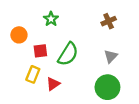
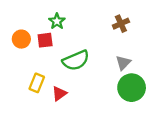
red square: (40, 51) -> (45, 40), moved
green semicircle: (68, 54) -> (76, 60), turned 35
green circle: (107, 87) -> (132, 88), moved

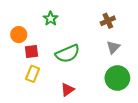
red square: (45, 40) -> (31, 52), moved
gray triangle: (123, 63) -> (113, 47), moved
red triangle: (59, 94) -> (68, 90), moved

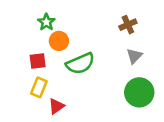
green star: (51, 19) -> (46, 22), moved
orange circle: (19, 35) -> (59, 41), moved
red triangle: (68, 90) -> (56, 106), moved

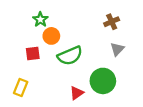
yellow rectangle: (39, 87) -> (21, 87), moved
green circle: (139, 92) -> (103, 81), moved
red triangle: (56, 106) -> (77, 93), moved

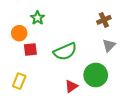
orange circle: (51, 36) -> (19, 33), moved

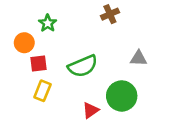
brown cross: (104, 20) -> (110, 14), moved
gray triangle: (109, 45) -> (139, 58), turned 48
yellow rectangle: (19, 81) -> (42, 91), moved

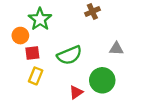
green star: (48, 23) -> (40, 19), size x1.5

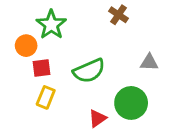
brown cross: (92, 12) -> (118, 15), turned -32

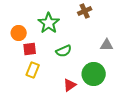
brown cross: (118, 15) -> (85, 11), turned 32
green star: (51, 25) -> (49, 23), moved
green semicircle: (89, 71) -> (64, 51), size x0.7

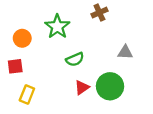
red square: (30, 49) -> (15, 66), moved
yellow rectangle: (33, 70) -> (27, 94), moved
red triangle: (70, 85) -> (82, 87), moved

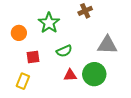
gray triangle: (125, 52) -> (107, 45), size x1.5
red square: (15, 66) -> (33, 57), moved
red triangle: (82, 87) -> (70, 75), turned 32

